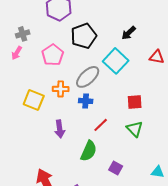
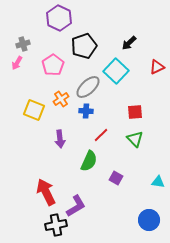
red triangle: (157, 57) -> (157, 67), turned -35
orange cross: (61, 89) -> (61, 99), turned -35

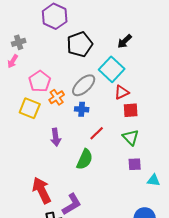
pink pentagon: (53, 65) -> (40, 81), moved
red triangle: (157, 67) -> (122, 92), moved
purple square: (116, 178) -> (135, 164), moved, turned -32

